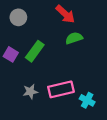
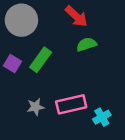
gray circle: (18, 17) -> (21, 20), size x1.6
cyan cross: (87, 100) -> (102, 117), turned 32

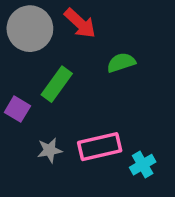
red arrow: (76, 16) -> (80, 23), moved
purple square: (13, 64) -> (17, 109), moved

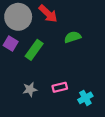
purple square: (17, 109) -> (11, 43), moved
pink rectangle: (100, 147) -> (60, 87), size x0.6

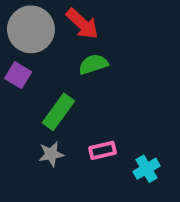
green semicircle: (73, 37) -> (93, 64), moved
green rectangle: (34, 50) -> (58, 112), moved

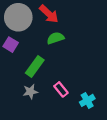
pink rectangle: (102, 150) -> (61, 89), turned 64

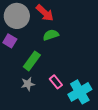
cyan cross: (87, 100) -> (80, 92), size x1.6

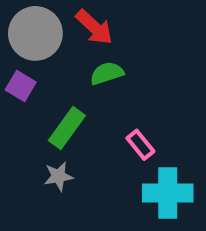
pink rectangle: (56, 82) -> (140, 145), moved
cyan cross: (80, 92) -> (168, 193), turned 30

